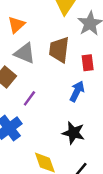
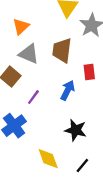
red rectangle: (88, 63) -> (89, 72), moved
blue arrow: (77, 91) -> (68, 90), moved

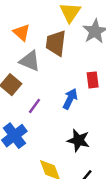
orange triangle: (21, 26) -> (22, 32), turned -36
brown trapezoid: (62, 50) -> (56, 43), moved

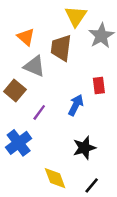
black star: (78, 140) -> (84, 148), turned -30

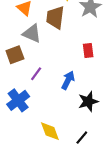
brown square: (15, 90) -> (15, 55), turned 30
blue arrow: (76, 105) -> (68, 80), moved
black star: (84, 148) -> (88, 101), moved

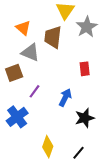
yellow diamond: (50, 131) -> (48, 147), turned 40

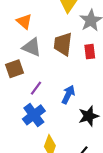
brown trapezoid: (53, 37) -> (63, 44), moved
red rectangle: (85, 69) -> (90, 52), moved
blue cross: (17, 117) -> (34, 115), moved

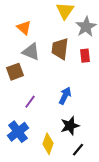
purple line: (36, 88) -> (30, 102), moved
blue cross: (34, 115) -> (18, 132), moved
black star: (89, 116) -> (70, 126), moved

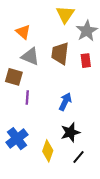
brown square: (15, 72) -> (14, 77), turned 36
purple line: (30, 102) -> (27, 97), moved, turned -32

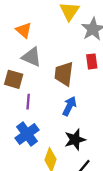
brown trapezoid: (60, 53) -> (64, 74), moved
blue cross: (17, 139) -> (27, 134), moved

